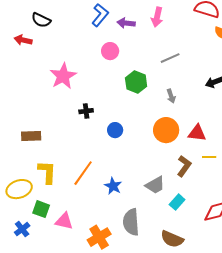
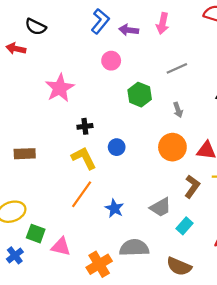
yellow L-shape: (47, 172) -> (84, 158), moved, turned -30
gray semicircle: (131, 222) -> (134, 248), turned 92

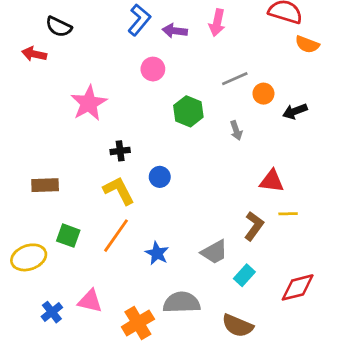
orange circle: (172, 147) -> (263, 94), moved, size x0.6
green square: (36, 234) -> (68, 236), moved
blue cross: (15, 255) -> (52, 312), moved

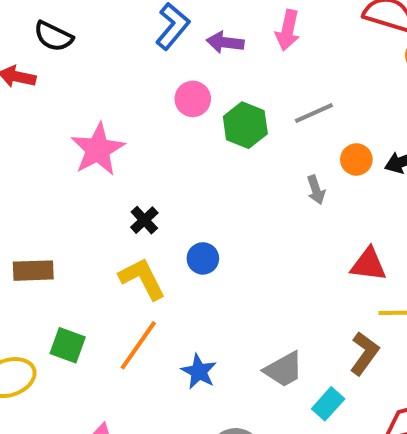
orange circle: (263, 94) -> (356, 159), moved
green hexagon: (188, 111) -> (245, 125), moved
black cross: (120, 151) -> (144, 220), turned -36
brown L-shape: (254, 226) -> (364, 353), moved

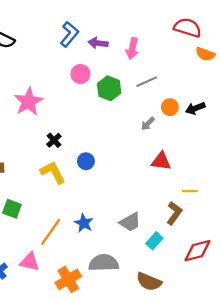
pink arrow: (288, 30) -> (132, 49), moved
gray arrow: (316, 190) -> (148, 124), turned 64
red triangle: (368, 264) -> (161, 161), moved
orange line: (138, 345) -> (51, 232), moved

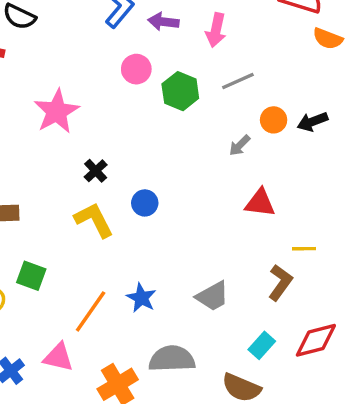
cyan rectangle: (154, 241) -> (262, 345), moved

